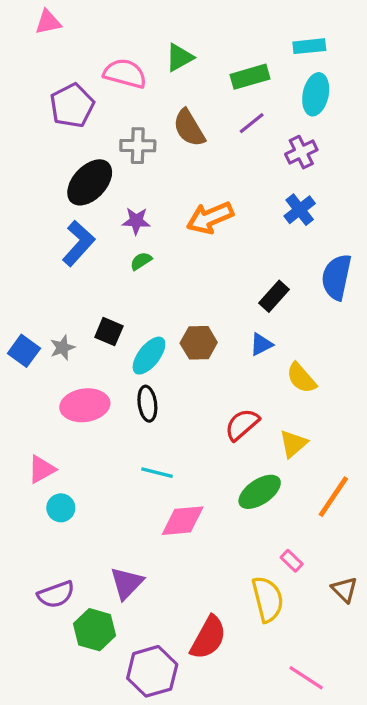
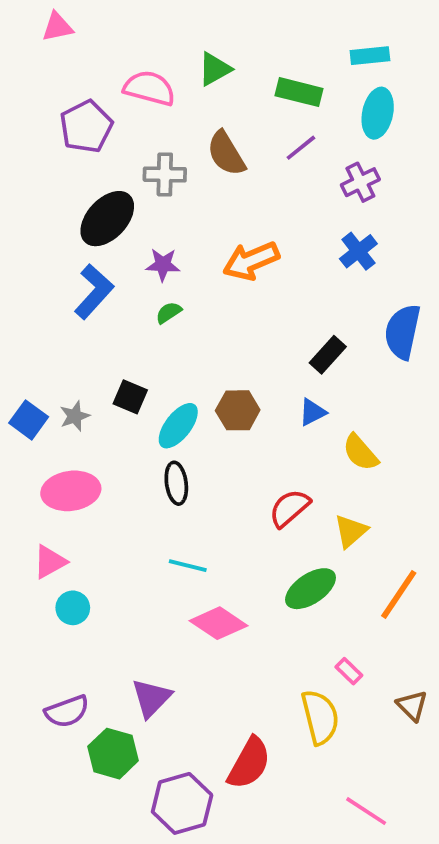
green rectangle: (250, 77) -> (299, 92), turned 30
pink ellipse: (85, 405) -> (71, 491), moved
pink diamond: (183, 521) -> (218, 623), turned 39

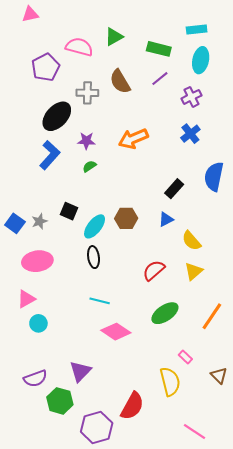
yellow triangle: (351, 531) -> (193, 271), moved

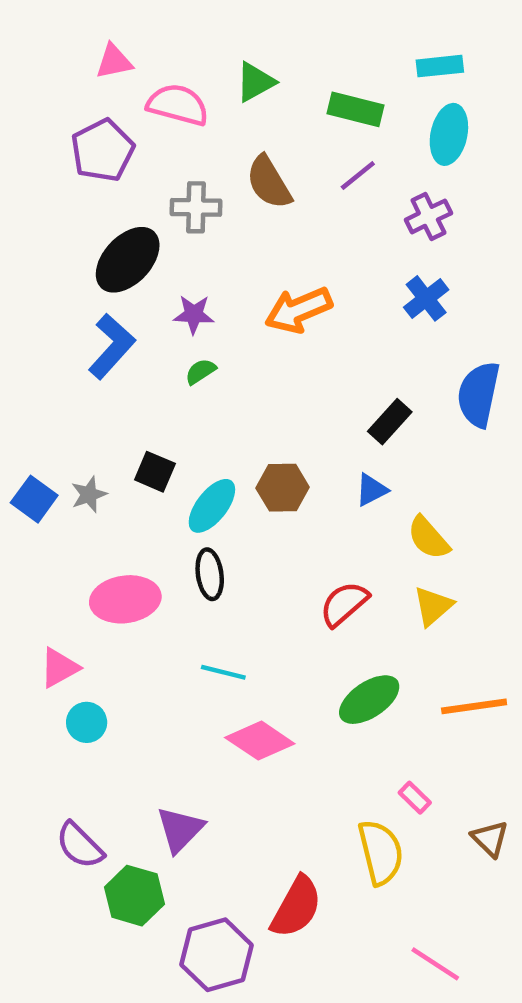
pink triangle: (30, 14) -> (114, 61), moved
pink ellipse: (37, 261) -> (125, 599), moved
orange line: (212, 316) -> (474, 706), turned 48
purple semicircle: (35, 378) -> (80, 845), turned 65

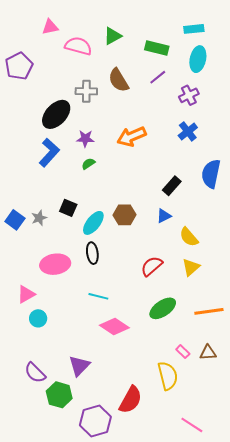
purple pentagon: (103, 150) -> (19, 66), moved
brown triangle: (490, 839) -> (208, 353), moved, turned -48

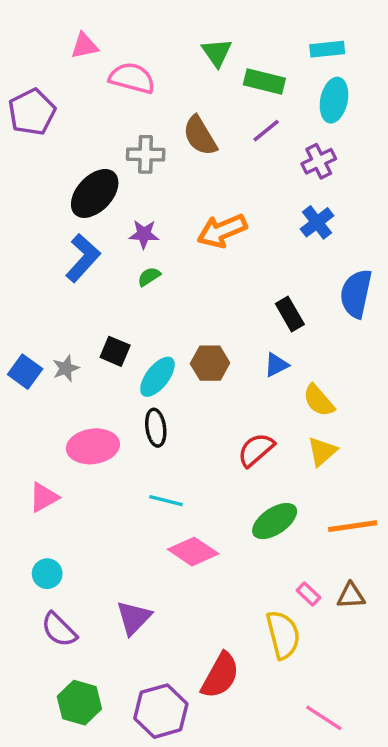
green triangle: (112, 36) -> (217, 53), moved, turned -36
black rectangle: (172, 186) -> (290, 314), turned -72
cyan circle: (38, 318) -> (47, 574), moved
green hexagon: (59, 395) -> (79, 703), moved

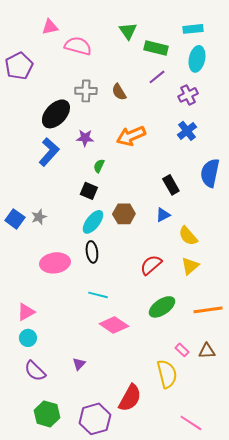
brown semicircle: (200, 136) -> (119, 92), moved, size x0.7
green semicircle: (149, 277) -> (99, 166), moved, turned -32
black square: (115, 351) -> (89, 191), moved
pink triangle: (44, 497) -> (26, 312), moved
purple triangle: (134, 618) -> (79, 364), size x0.6

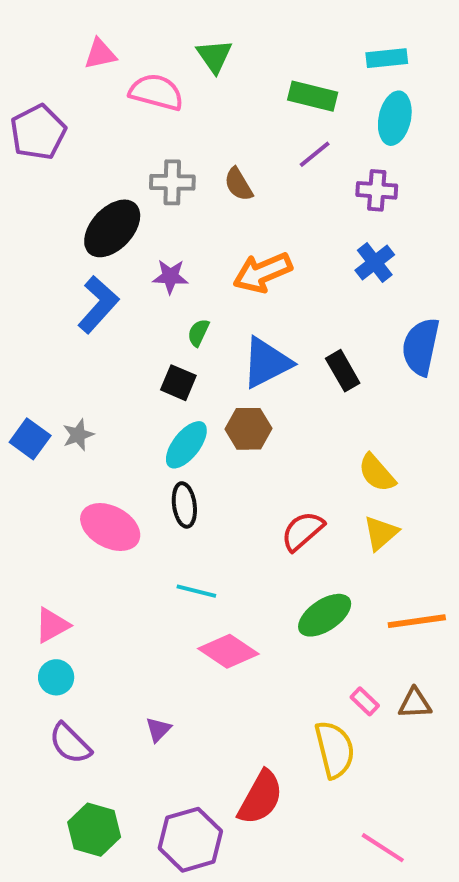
green triangle: (128, 31) -> (214, 56), moved
purple cross: (188, 95) -> (377, 190), turned 30
blue triangle: (163, 215) -> (267, 363), moved, size x1.8
pink ellipse: (55, 263) -> (110, 527), turned 36

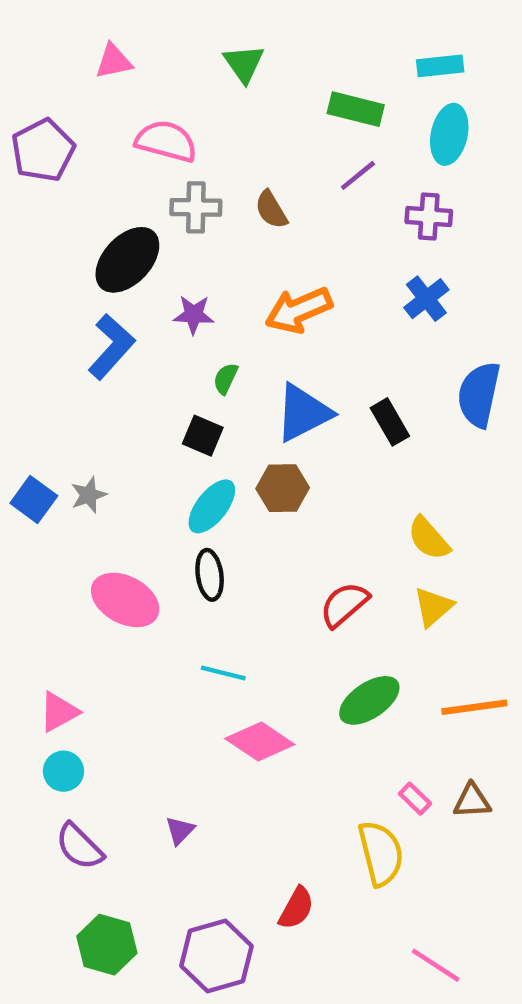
pink semicircle: (156, 92) -> (166, 141), moved
red semicircle: (261, 798) -> (296, 908), size x0.7

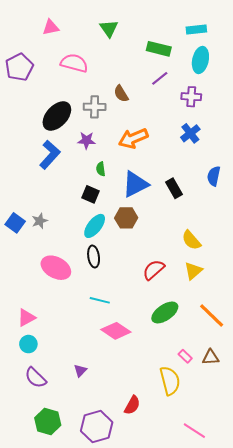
gray cross: (196, 207) -> (95, 107), moved
green semicircle: (226, 379) -> (101, 169), turned -32
blue semicircle: (479, 395) -> (214, 176), size x0.7
orange line: (474, 707) -> (212, 316), turned 52

